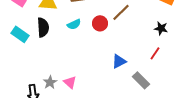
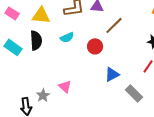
red circle: (100, 23) -> (95, 46), moved
pink triangle: (70, 82) -> (65, 86), moved

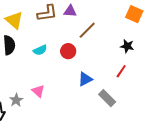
yellow triangle: (41, 15) -> (14, 20), turned 36
cyan semicircle: (67, 37) -> (40, 50), moved

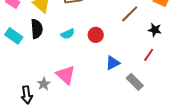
brown line: (87, 30) -> (130, 14), moved
pink triangle: (38, 91) -> (66, 75), size x1.5

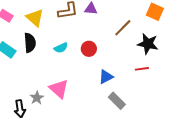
black star: (155, 30) -> (148, 44), size x1.5
red line: (149, 55) -> (142, 69), turned 48
gray rectangle: (135, 82) -> (117, 101), moved

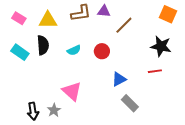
yellow triangle: (35, 18) -> (48, 20), turned -42
brown line: (123, 28) -> (124, 25), moved
gray star: (37, 98) -> (54, 110), moved

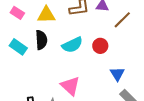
cyan semicircle: (74, 50) -> (72, 45), size x1.5
blue triangle: (119, 79) -> (117, 74), turned -35

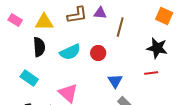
brown line: (122, 20) -> (120, 27), turned -30
cyan rectangle: (18, 47) -> (29, 78), moved

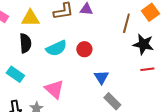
orange square: (164, 16) -> (150, 12), turned 30
brown line: (120, 27) -> (126, 23), moved
red line: (151, 73) -> (147, 69), moved

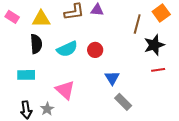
black star: (143, 44) -> (154, 45), turned -30
cyan rectangle: (15, 74) -> (26, 75), turned -36

